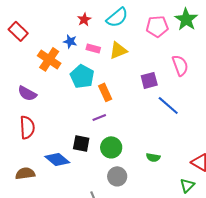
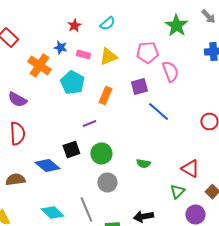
cyan semicircle: (117, 17) -> (107, 24), size x0.7
pink pentagon: (157, 26) -> (147, 52), moved
orange rectangle: (105, 92) -> (105, 96), moved, turned 48
black square: (81, 143) -> (71, 150), turned -30

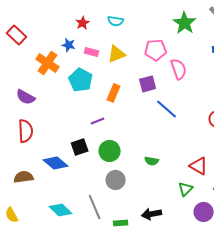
cyan semicircle: (107, 24) -> (116, 21), turned 49

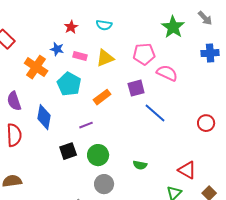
pink semicircle: (179, 69) -> (167, 73), turned -45
orange rectangle: (114, 93) -> (102, 97), turned 30
purple semicircle: (26, 97) -> (14, 101), turned 42
blue diamond: (56, 163) -> (44, 117), moved, turned 60

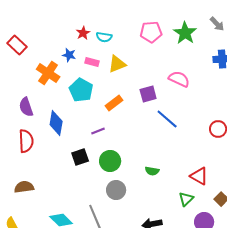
cyan semicircle: (104, 25) -> (104, 37), moved
pink pentagon: (144, 54) -> (151, 32), moved

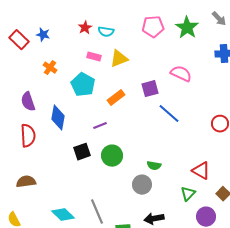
blue star: (69, 55) -> (43, 35), moved
orange cross: (48, 73) -> (50, 68), size x0.6
gray circle: (116, 190) -> (142, 185), moved

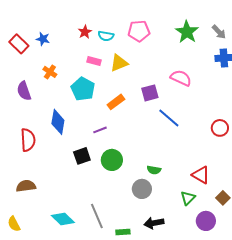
gray arrow: (219, 19) -> (219, 32), moved
pink pentagon: (153, 27) -> (139, 31), moved
purple semicircle: (28, 102) -> (24, 91), moved

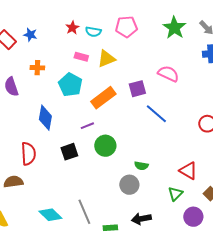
orange cross: (50, 72) -> (37, 68), turned -32
orange rectangle: (116, 102) -> (103, 98), size x1.4
red semicircle: (28, 140) -> (28, 154), moved
green circle: (112, 160) -> (105, 146), moved

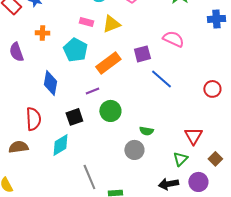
red triangle: (188, 171) -> (193, 136), turned 30
cyan diamond: (50, 215) -> (60, 145), moved, turned -75
black arrow: (141, 219) -> (168, 184), moved

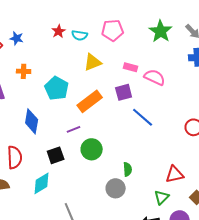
pink rectangle: (86, 22) -> (131, 67), moved
green semicircle: (146, 131) -> (128, 169), turned -104
red triangle: (193, 136) -> (175, 174), turned 48

